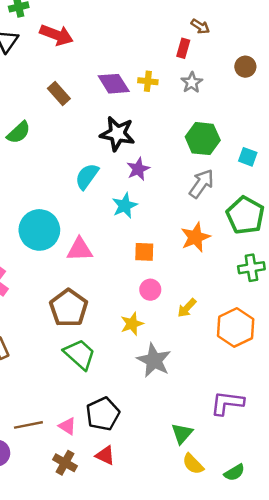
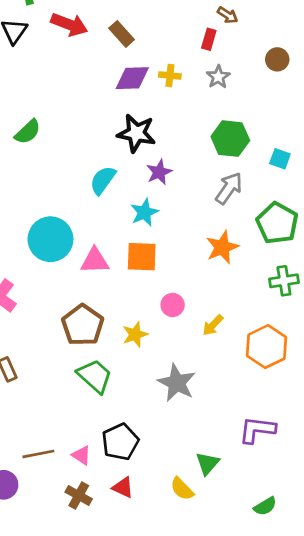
purple diamond: (114, 84) -> (132, 78), turned -60
brown rectangle: (59, 93) -> (122, 34), moved
orange square: (144, 252) -> (142, 257), moved, size x1.4
yellow star: (132, 324) -> (135, 334), moved
yellow semicircle: (193, 464) -> (182, 489), moved

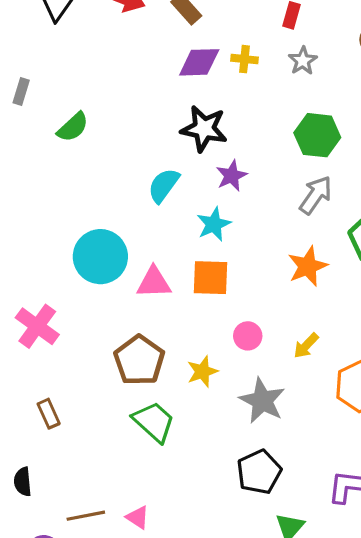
yellow arrow: (213, 325) -> (306, 346), moved
gray star: (177, 383) -> (262, 401), moved
black pentagon: (120, 442) -> (259, 472), moved

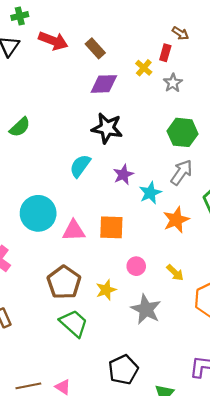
yellow cross: (244, 59) -> (144, 68), moved, turned 35
purple star: (232, 176) -> (123, 175), moved
cyan star: (214, 224) -> (150, 193), moved
yellow arrow: (306, 346) -> (175, 273), turned -90
black pentagon: (259, 472) -> (123, 370), moved

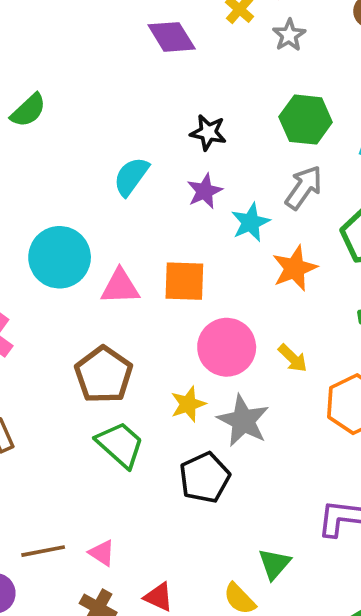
purple diamond: (104, 84) -> (172, 37), turned 60
black star: (107, 128) -> (208, 132), moved, size x0.7
pink circle: (136, 266) -> (227, 347), size x1.8
yellow star: (106, 290) -> (188, 404), moved
black pentagon: (123, 370) -> (205, 478), moved

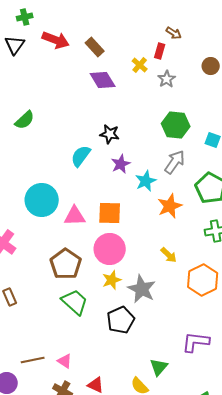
black star: (208, 132) -> (110, 134), moved
pink circle: (227, 347) -> (110, 249), moved

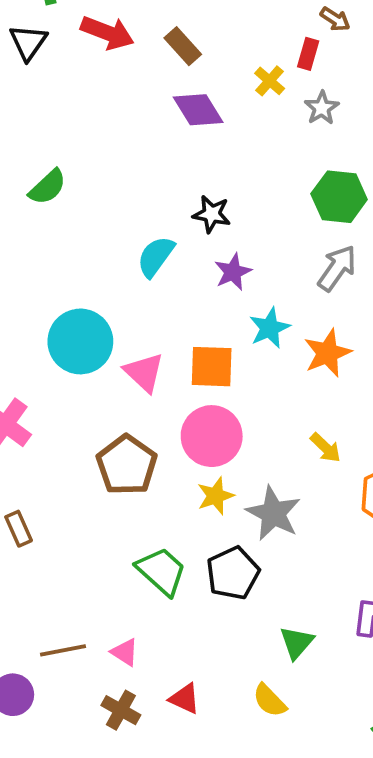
cyan star: (146, 181) -> (270, 328), moved
pink triangle: (75, 216) -> (144, 372), turned 45
green trapezoid: (75, 302) -> (161, 571), moved
green triangle: (159, 367) -> (297, 643), moved

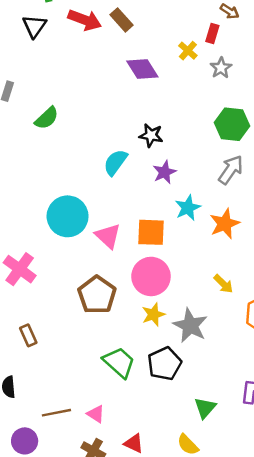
brown rectangle: (183, 46) -> (122, 20), moved

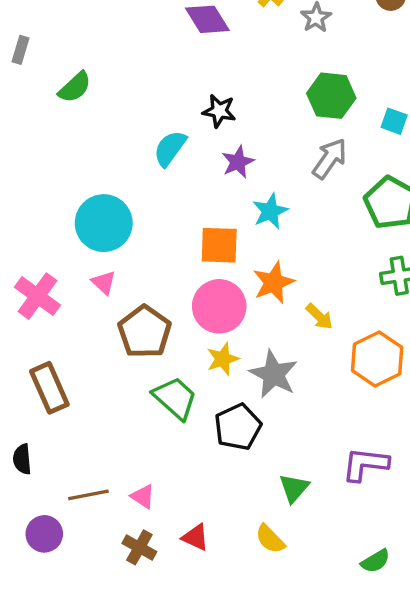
orange star: (225, 224) -> (274, 283), moved
pink triangle: (108, 236) -> (104, 283), moved, size x0.7
brown rectangle: (28, 335) -> (49, 388), size x1.6
green trapezoid: (119, 362) -> (175, 398), moved

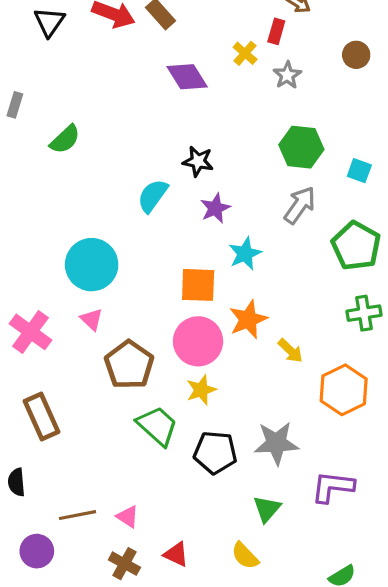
gray star: (274, 374) -> (276, 443), moved, turned -30
black pentagon: (238, 427) -> (215, 452), turned 30

